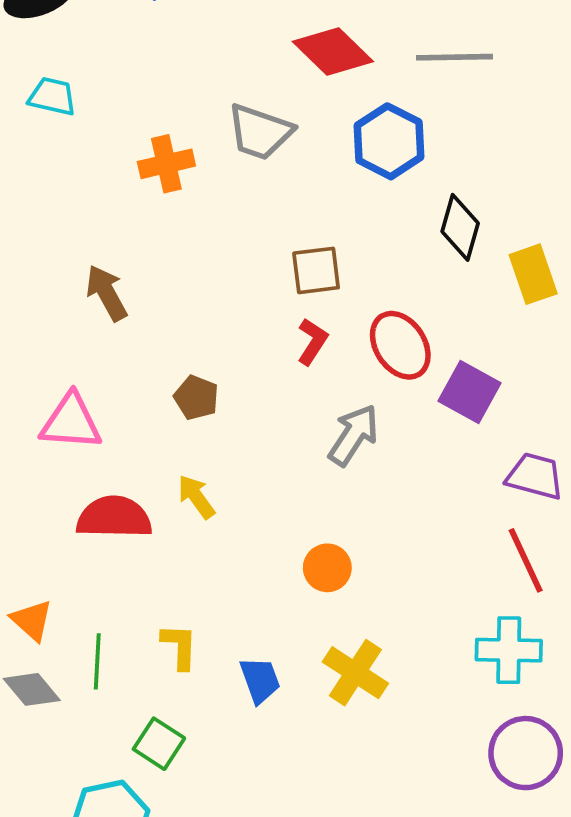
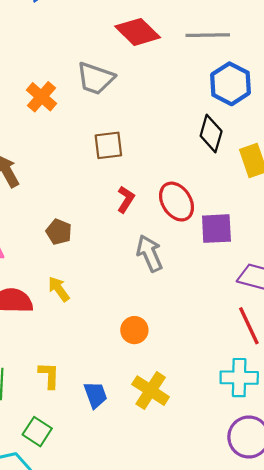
blue hexagon: (389, 141) -> (231, 84), moved
orange cross: (166, 164) -> (41, 97), turned -36
brown square: (316, 270) -> (108, 145), moved
purple square: (469, 392) -> (216, 229), turned -32
gray arrow: (353, 435) -> (149, 253), turned -57

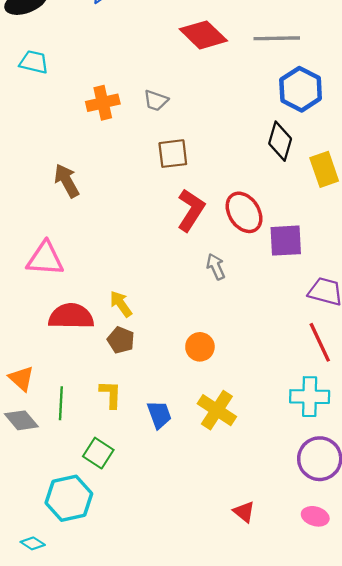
gray trapezoid: (95, 78) -> (156, 100), moved, size x0.6
orange cross: (41, 97) -> (103, 103), turned 36
red L-shape: (126, 199) -> (191, 210), size x1.5
brown pentagon: (59, 232) -> (121, 340), moved
gray arrow: (149, 253) -> (216, 267), size x0.7

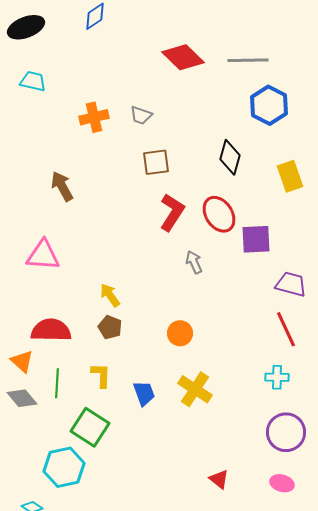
black diamond: (280, 141) -> (230, 157), moved
red semicircle: (71, 316) -> (51, 330), moved
cyan cross: (310, 397) -> (277, 377), size x0.7
green square: (98, 453) -> (90, 427), size x1.4

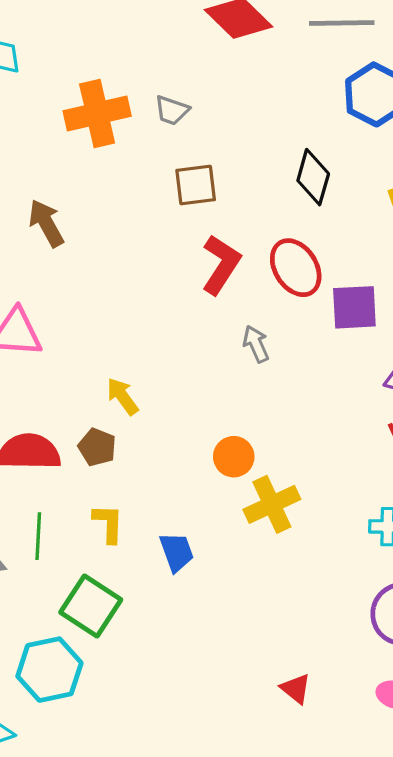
orange cross: (94, 117) -> (97, 114), size x1.4
brown pentagon: (110, 327) -> (97, 447), moved
yellow cross: (195, 389) -> (272, 504), moved, turned 32

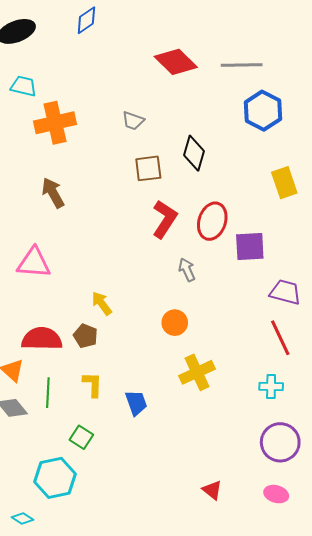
orange cross: (97, 114) -> (55, 123), moved
black diamond: (313, 177) -> (194, 153), moved
red ellipse: (296, 268) -> (212, 221), turned 51
orange circle: (234, 457) -> (175, 323), moved
green square: (91, 606) -> (81, 437), size x0.6

